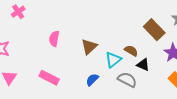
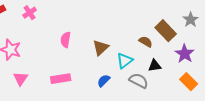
brown semicircle: (131, 51) -> (146, 42), moved
black triangle: (143, 65) -> (155, 66), turned -32
pink rectangle: (49, 78) -> (61, 79), turned -36

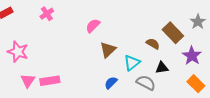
pink cross: (30, 13) -> (47, 14), moved
pink semicircle: (66, 40) -> (93, 26), moved, turned 35
pink rectangle: (61, 79) -> (50, 81), moved

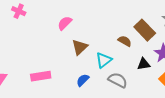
pink cross: (47, 14) -> (19, 11), turned -32
black triangle: (162, 68) -> (144, 64), moved
pink rectangle: (50, 81) -> (41, 76), moved

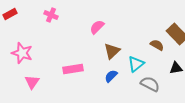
pink rectangle: (41, 76) -> (73, 69), moved
blue semicircle: (83, 80) -> (111, 76), moved

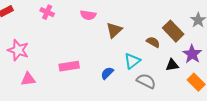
pink semicircle: (97, 27) -> (88, 15), moved, turned -126
brown triangle: (112, 51) -> (114, 30), moved
pink triangle: (32, 82) -> (28, 79), turned 49

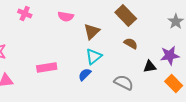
brown rectangle: (173, 31) -> (126, 15), moved
purple star: (192, 54) -> (170, 55), turned 30
cyan triangle: (132, 61) -> (94, 56), moved

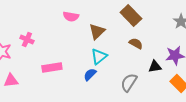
pink cross: (25, 13) -> (27, 39), moved
gray semicircle: (124, 82) -> (129, 82), turned -84

